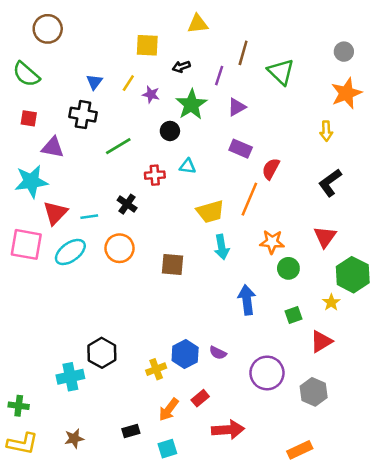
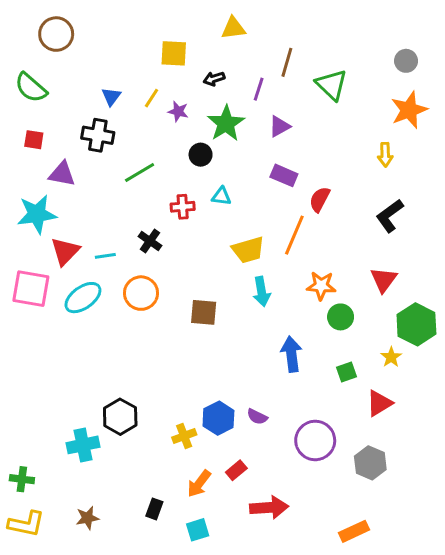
black rectangle: (131, 431) -> (154, 509), turned -54

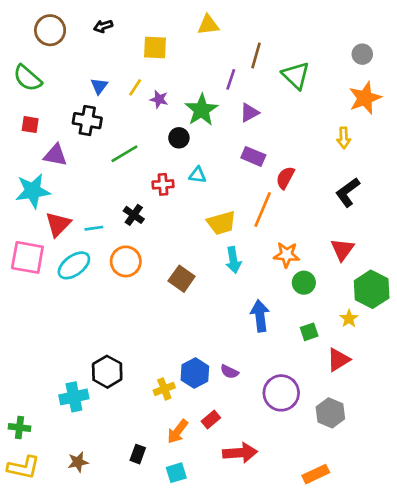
black arrow: (214, 79) -> (103, 26), moved
brown square: (204, 312) -> (182, 279), turned 30

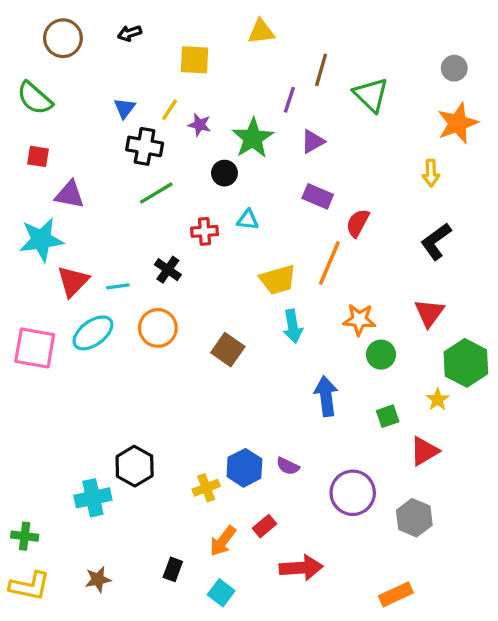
black cross: (87, 121) -> (145, 146), moved
pink square: (27, 257) -> (35, 348), moved
cyan square: (176, 473) -> (221, 593), turned -36

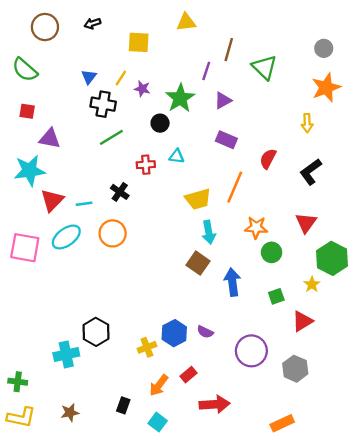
red semicircle: (358, 223) -> (268, 159), moved
brown square: (228, 350) -> (198, 263), moved

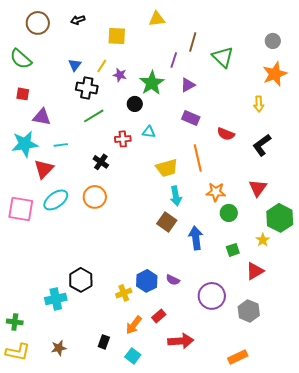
red semicircle: (268, 159) -> (226, 134), turned -96
orange line: (235, 187) -> (198, 158), turned -36
cyan line: (84, 204) -> (61, 145), moved

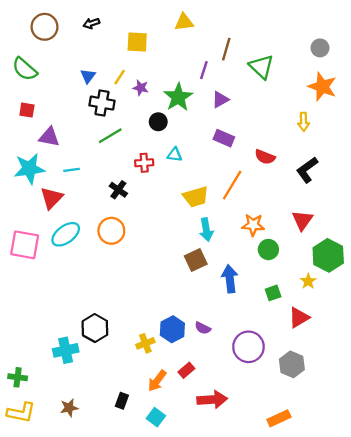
orange star: (275, 74) -> (322, 87), turned -30
orange line: (198, 158) -> (232, 185), turned 44
brown square: (167, 222) -> (196, 260), turned 30

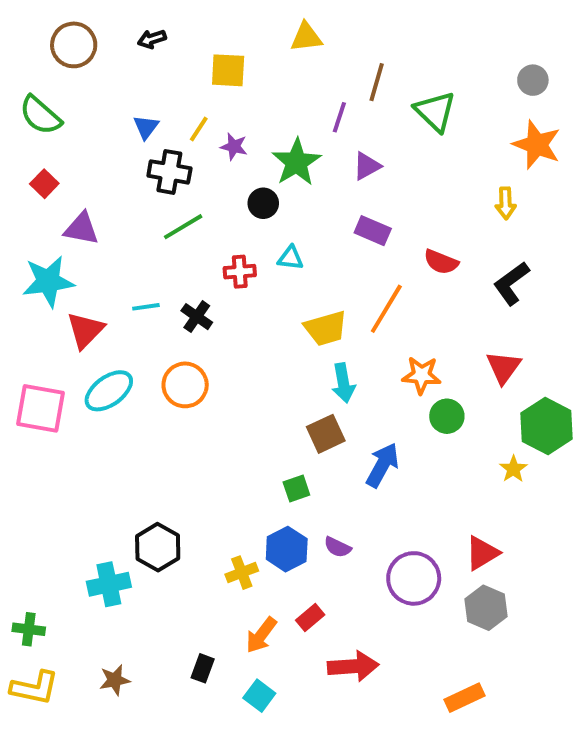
red square: (27, 110) -> (44, 184), turned 35
cyan line: (71, 170) -> (146, 307), moved
blue arrow: (230, 279) -> (382, 465), turned 36
green square: (273, 293) -> (296, 489), moved
red triangle: (299, 318) -> (482, 553), moved

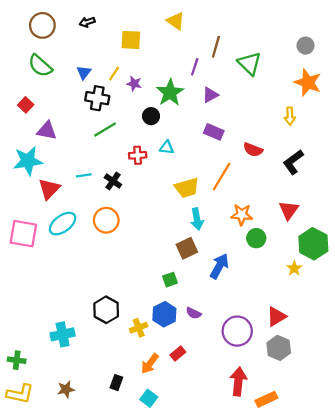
yellow triangle: (306, 37) -> (176, 21), turned 42
green semicircle: (40, 115) -> (40, 66), moved
black hexagon: (158, 547) -> (106, 310), moved
red arrow: (353, 666) -> (238, 381), moved, turned -80

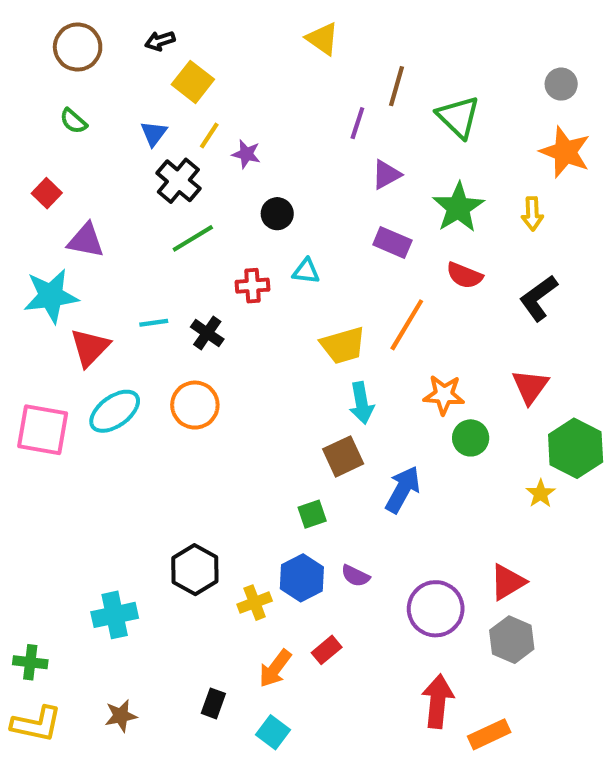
yellow square: (131, 40) -> (193, 82), moved, turned 35
green semicircle: (40, 66) -> (73, 121), size x0.6
green star: (170, 93) -> (458, 208), moved
black cross: (97, 98) -> (178, 181), turned 30

